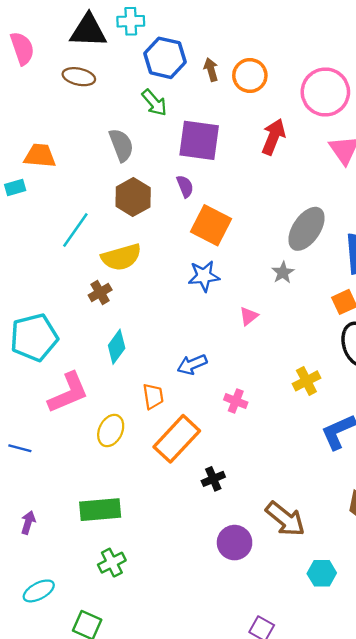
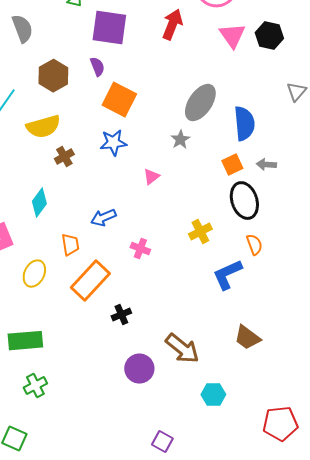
gray semicircle: (121, 145) -> (22, 29), moved
brown cross: (100, 293) -> (64, 157), moved

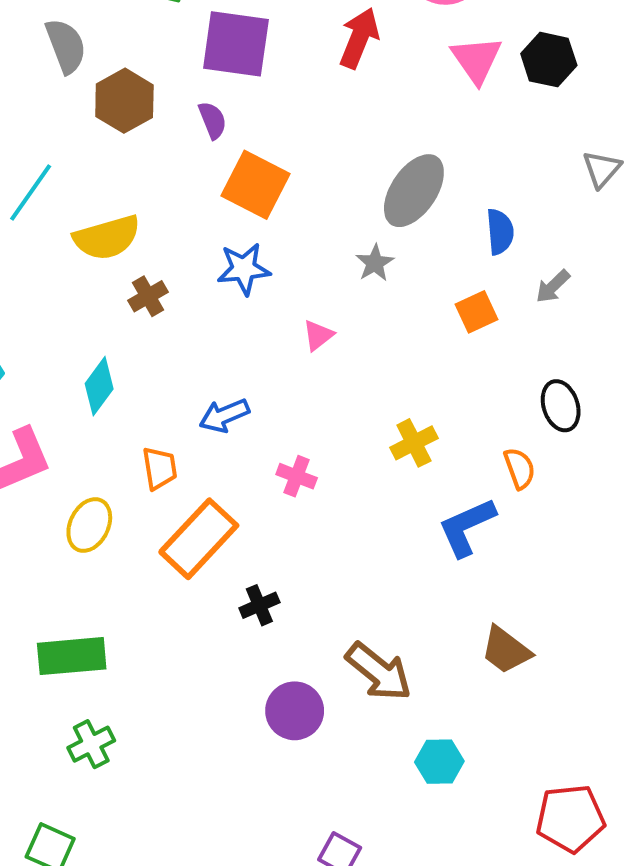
brown hexagon: (53, 76) -> (124, 101), moved
blue semicircle: (244, 124) -> (500, 232), size x0.7
gray arrow: (266, 165) -> (553, 286), moved, turned -48
black ellipse: (244, 201) -> (561, 406), moved, size x0.7

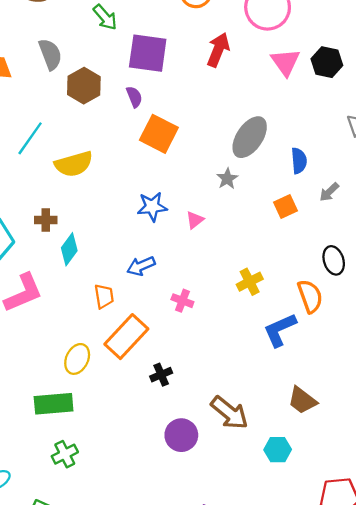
blue star: (244, 269) -> (152, 207), moved
brown cross: (148, 296) -> (46, 220), moved, turned 30
orange semicircle: (520, 468) -> (310, 296), size x1.4
yellow ellipse: (89, 525) -> (77, 359), moved
cyan hexagon: (439, 762) -> (278, 450), moved

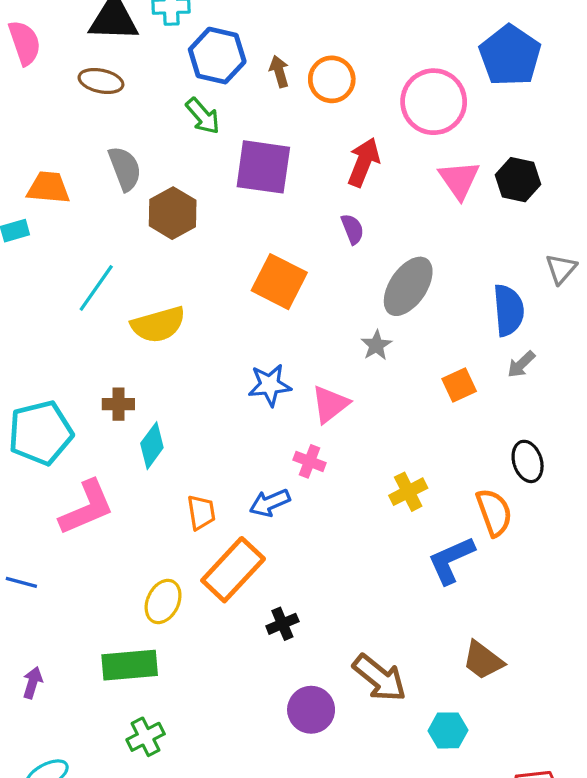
purple semicircle: (134, 97) -> (352, 229), moved
blue semicircle: (299, 161) -> (508, 310), moved, size x1.4
pink triangle: (195, 220) -> (330, 404), size x1.5
blue arrow: (141, 266) -> (270, 503), moved
pink cross: (182, 301) -> (309, 461), moved

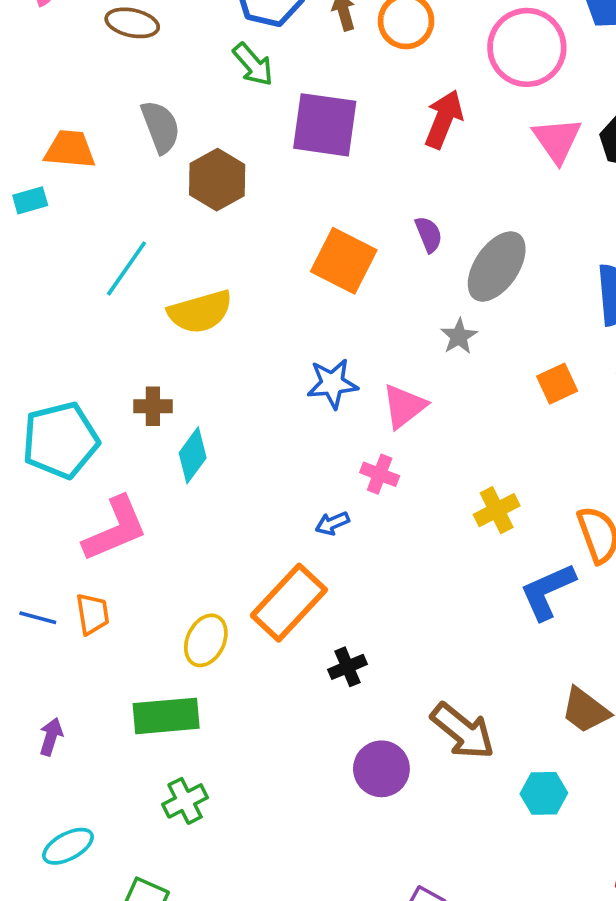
purple semicircle: (352, 229) -> (429, 234), moved
blue arrow: (270, 503) -> (332, 523), size x0.7
orange trapezoid: (201, 512) -> (93, 614), moved

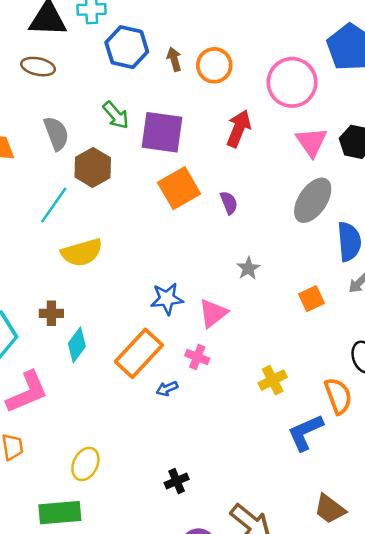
green arrow: (253, 64) -> (116, 115), moved
orange square: (344, 261) -> (179, 188), moved, turned 33
gray ellipse: (497, 266) -> (313, 200), moved
cyan line: (127, 268) -> (54, 205), moved
orange rectangle: (289, 603) -> (139, 353), moved

